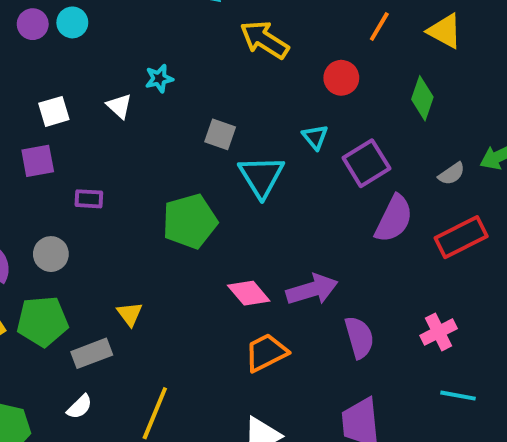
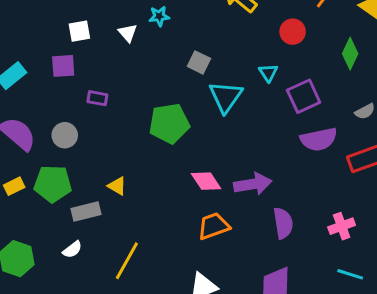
purple semicircle: (394, 219) -> (319, 139), turned 45
yellow triangle: (130, 314) -> (117, 186), turned -30

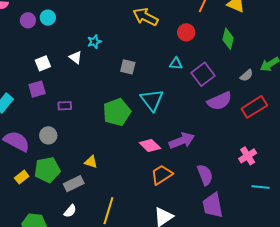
cyan triangle: (268, 73) -> (176, 64), turned -40
cyan triangle: (226, 97) -> (152, 100), moved
purple semicircle: (283, 223) -> (205, 175), moved

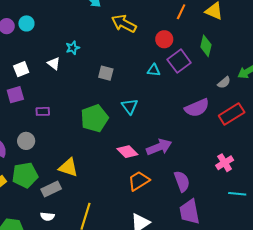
purple square: (203, 74) -> (179, 61), moved
cyan triangle: (152, 100) -> (130, 106), size x0.7
yellow triangle: (91, 162) -> (68, 168), size x1.5
white semicircle: (70, 211) -> (47, 216), turned 56

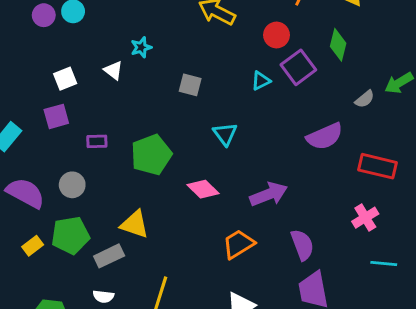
cyan triangle: (154, 70) -> (261, 81), turned -32
red rectangle: (232, 114) -> (377, 166), moved, turned 45
green pentagon: (94, 118) -> (151, 155), moved
pink diamond: (127, 152) -> (203, 189), moved

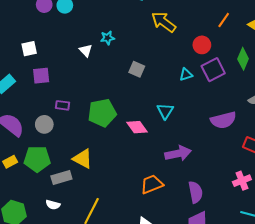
white square: (65, 79) -> (29, 49), moved
cyan triangle: (225, 134) -> (165, 111), moved
purple rectangle: (97, 141) -> (62, 105), moved
pink diamond: (203, 189) -> (137, 127), moved

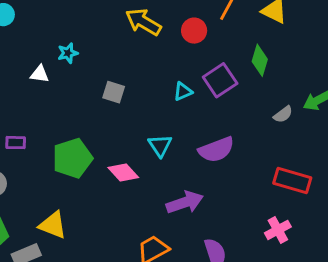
red circle: (202, 45) -> (194, 31), moved
white triangle: (86, 50) -> (40, 74), turned -32
purple rectangle: (62, 105) -> (16, 143), moved
purple semicircle: (223, 120) -> (216, 150), moved

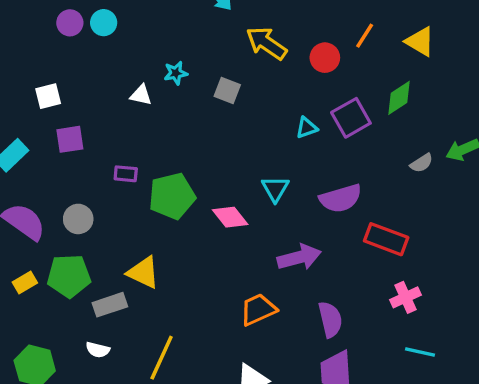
green diamond: (260, 60) -> (399, 98), turned 36
gray square: (114, 92) -> (227, 90), moved
purple rectangle: (16, 143) -> (126, 174), moved
red rectangle: (292, 180) -> (386, 239), moved

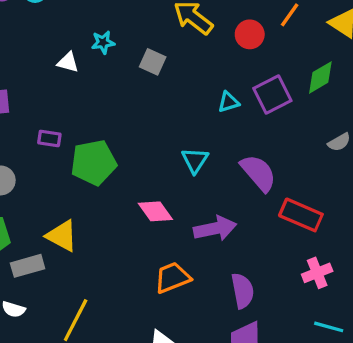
purple semicircle: (341, 198) -> (258, 173), turned -117
pink diamond: (230, 217) -> (155, 211), moved

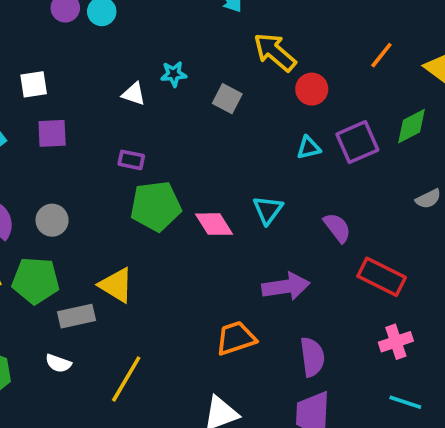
red circle: (250, 34) -> (312, 89), moved
purple rectangle: (49, 139) -> (131, 160), moved
purple semicircle: (258, 173) -> (337, 228), size x0.7
pink diamond: (155, 211) -> (214, 224), moved

